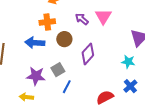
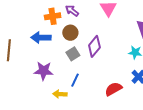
purple arrow: (82, 19) -> (72, 11), moved
gray square: (58, 70) -> (73, 54), moved
yellow arrow: (26, 97) -> (60, 94), moved

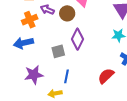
brown circle: (70, 33) -> (67, 13), moved
gray square: (73, 54) -> (58, 51), turned 32

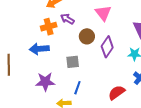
brown circle: (67, 13) -> (87, 36), moved
purple diamond: (78, 39) -> (107, 47), moved

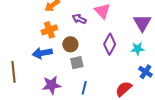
purple arrow: (67, 19) -> (79, 19), moved
brown circle: (87, 36) -> (70, 44), moved

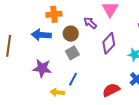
purple arrow: (79, 19) -> (90, 23), moved
gray square: (77, 63) -> (72, 53), turned -32

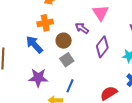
blue arrow: (41, 35) -> (34, 45), turned 48

